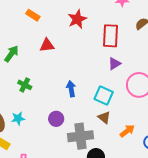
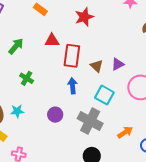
red rectangle: (111, 36) -> (72, 56), moved
brown triangle: (104, 117) -> (97, 66), moved
gray cross: (80, 136) -> (90, 121), moved, turned 30

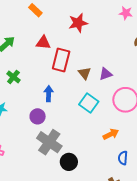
blue arrow: (72, 86) -> (49, 94), moved
gray cross: (90, 121) -> (49, 142), moved
orange arrow: (125, 132) -> (111, 134), moved

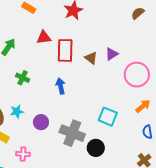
cyan square: (89, 103) -> (108, 117), moved
purple circle: (38, 116) -> (41, 122), moved
orange arrow: (111, 134) -> (143, 106), moved

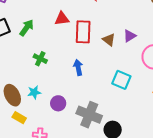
cyan square: (108, 117) -> (121, 80), moved

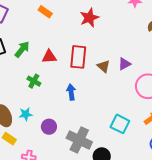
red triangle: (62, 19) -> (49, 57), moved
cyan square: (121, 80) -> (120, 124), moved

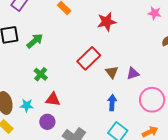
red triangle: (49, 57) -> (53, 99), moved
red rectangle: (78, 57) -> (89, 58), turned 30
blue arrow: (71, 92) -> (112, 103), moved

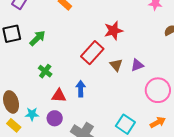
red star: (107, 22) -> (113, 31), moved
blue arrow: (112, 103) -> (81, 89), moved
cyan star: (27, 105) -> (32, 114), moved

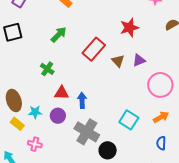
red star: (113, 31) -> (129, 28), moved
green arrow: (37, 38) -> (59, 35), moved
blue arrow: (81, 89) -> (82, 100), moved

